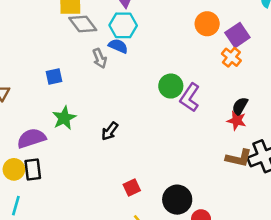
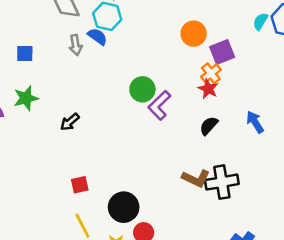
red star: (237, 121) -> (208, 89), moved

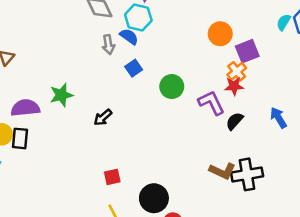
blue square: (25, 53) -> (134, 68), moved, turned -35
red star: (208, 89) -> (234, 86), turned -30
purple L-shape: (159, 105) -> (211, 103), moved, turned 108

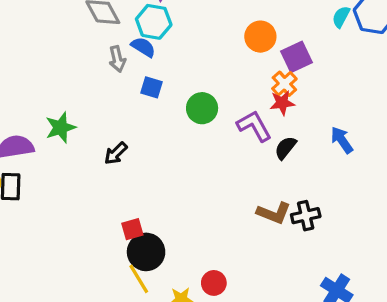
blue square: (134, 68) -> (152, 87), turned -35
black cross: (247, 174) -> (306, 216), size x0.7
black circle: (154, 198) -> (146, 252), moved

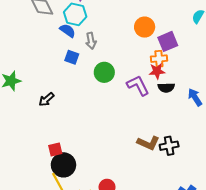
gray arrow: (117, 59) -> (91, 41), moved
orange cross: (284, 84) -> (159, 59), turned 35
black semicircle: (285, 148) -> (166, 88), moved, turned -133

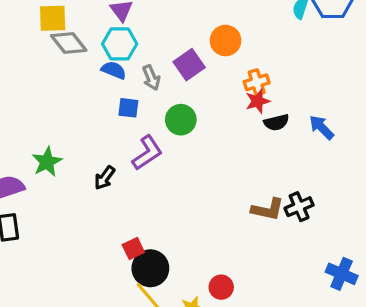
purple square: (168, 41) -> (189, 65), moved
purple L-shape: (138, 85) -> (147, 153), moved, turned 95

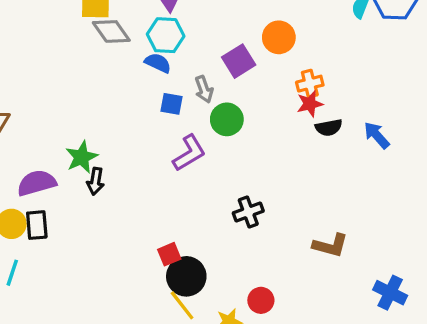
gray arrow: (151, 78) -> (204, 89), moved
black arrow: (105, 178) -> (95, 181), moved, turned -30
black cross: (299, 207) -> (248, 212), moved
brown L-shape: (268, 209) -> (330, 245), moved

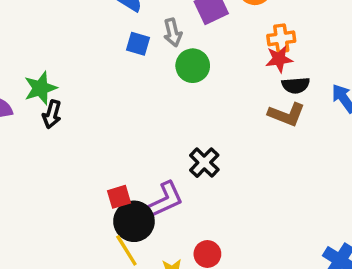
purple L-shape: (189, 153) -> (166, 200), moved
black cross: (248, 212) -> (204, 163), turned -32
brown L-shape: (330, 245) -> (286, 114), moved

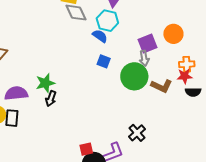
gray arrow: (173, 32) -> (144, 58), moved
green circle: (193, 66) -> (134, 76), size x1.4
brown L-shape: (286, 114) -> (162, 86), moved

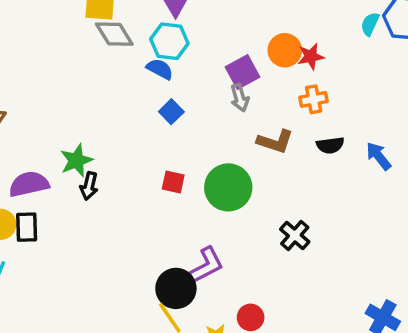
blue square: (104, 61) -> (171, 112), turned 32
green circle: (134, 76) -> (228, 187), moved
red star: (185, 76) -> (311, 56), moved
black cross: (137, 133) -> (295, 236), moved
red square: (86, 149) -> (173, 182), moved, turned 32

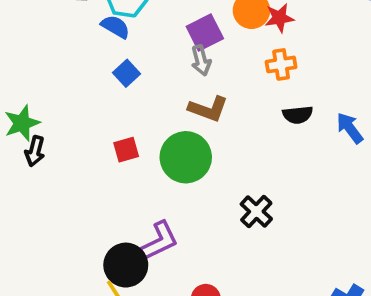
brown L-shape: (275, 142) -> (208, 109), moved
red square: (173, 182) -> (126, 150), turned -30

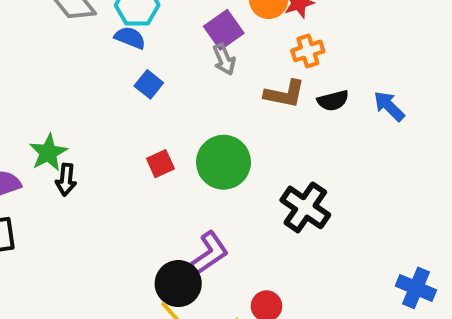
brown L-shape: (208, 109) -> (285, 94), moved
black cross: (256, 212) -> (305, 207), size x1.4

